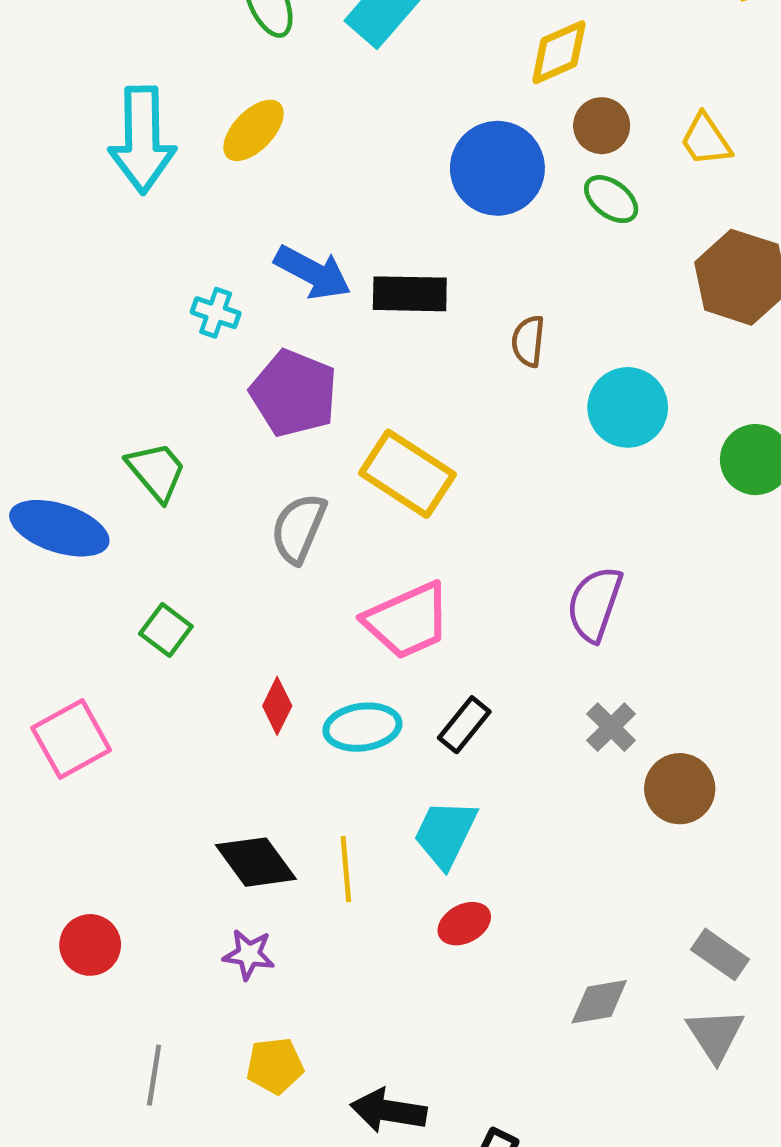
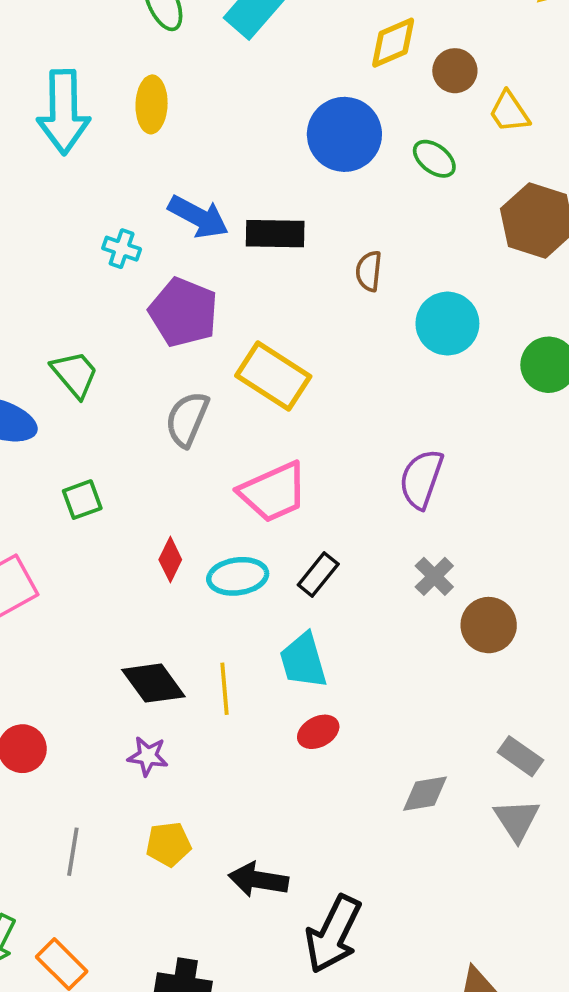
brown circle: (602, 126) -> (455, 71), moved
yellow ellipse: (254, 130) -> (152, 104), turned -42
green square: (166, 630) -> (82, 500), turned 33
cyan trapezoid: (445, 834) -> (303, 661), turned -42

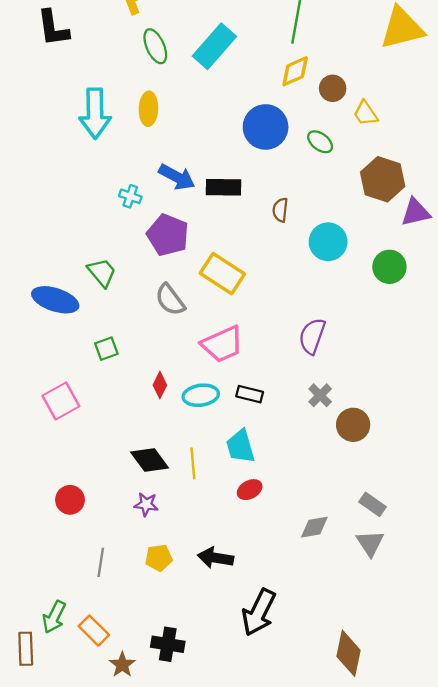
gray semicircle: (187, 419) -> (170, 300), turned -60
black rectangle: (318, 574) -> (250, 394), turned 65
black arrow: (258, 880) -> (216, 558), moved

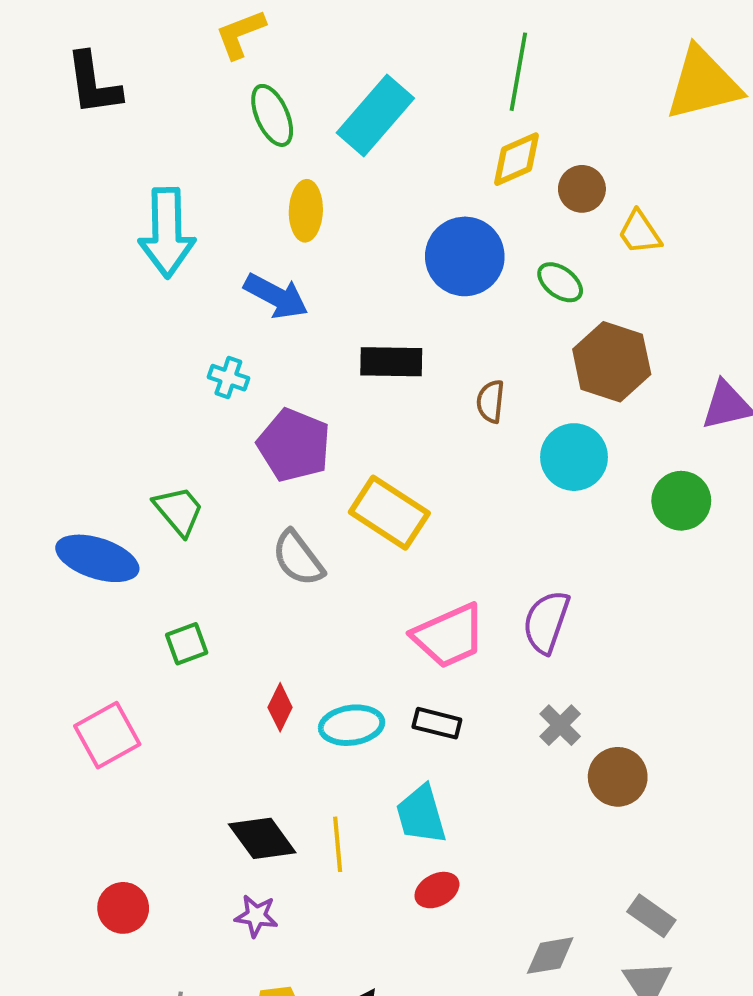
yellow ellipse: (148, 109) -> (306, 211), moved
blue arrow: (177, 177) -> (276, 296), moved
brown hexagon: (383, 179) -> (612, 362), moved
pink trapezoid: (222, 344) -> (449, 636), moved

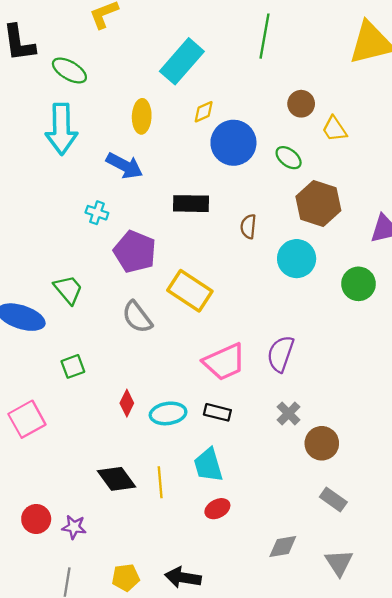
green ellipse: (272, 115) -> (69, 70), moved, turned -36
yellow diamond: (516, 159) -> (204, 112), moved, size x0.7
purple star: (256, 916) -> (74, 527), moved
gray rectangle: (651, 916) -> (333, 499), moved

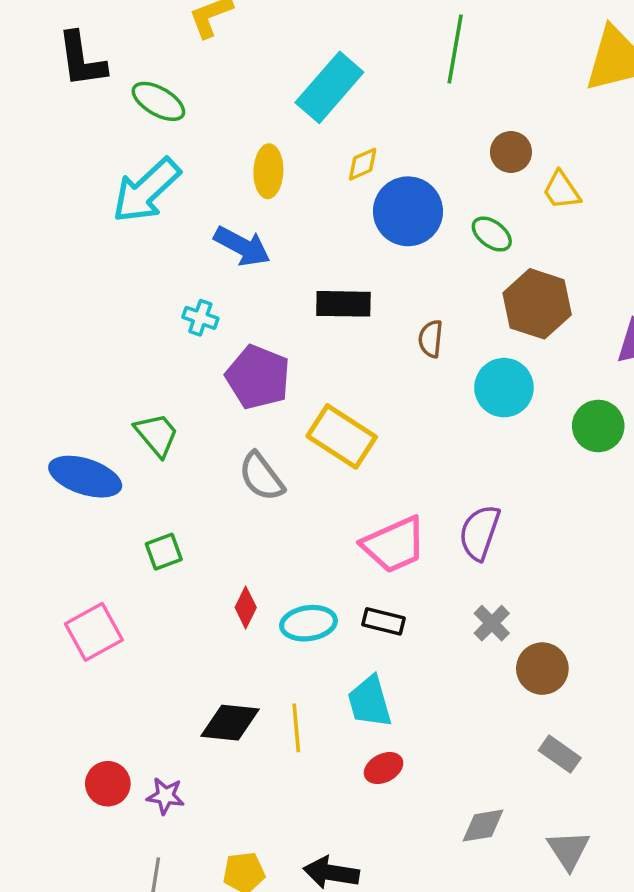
cyan arrow: (61, 129) -> (146, 190), turned 48
black diamond: (116, 479) -> (230, 723), turned -48

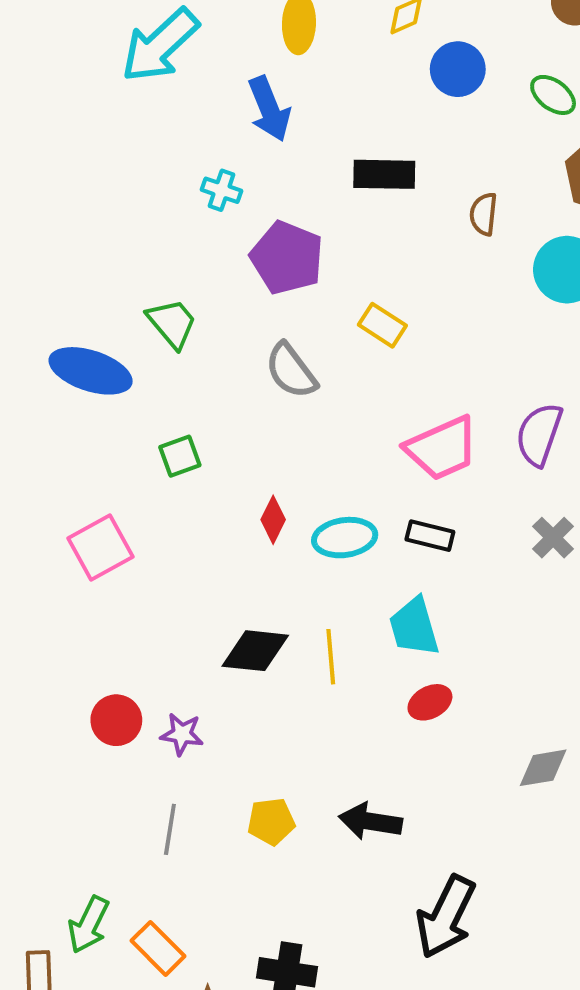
blue circle: (408, 211) -> (458, 69), size x0.7
blue arrow: (242, 246) -> (269, 109), turned 40
yellow rectangle: (342, 436) -> (382, 325), size x0.6

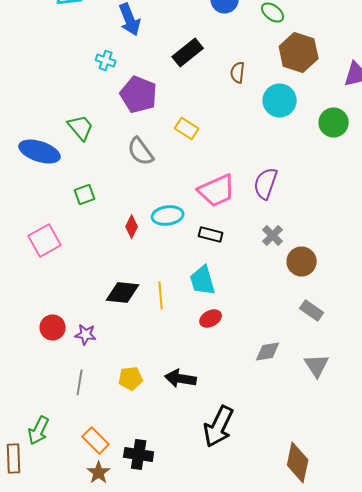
black rectangle: (384, 174) -> (188, 52), turned -40
cyan ellipse: (345, 538) -> (168, 216), moved
orange rectangle: (158, 948) -> (96, 440), moved

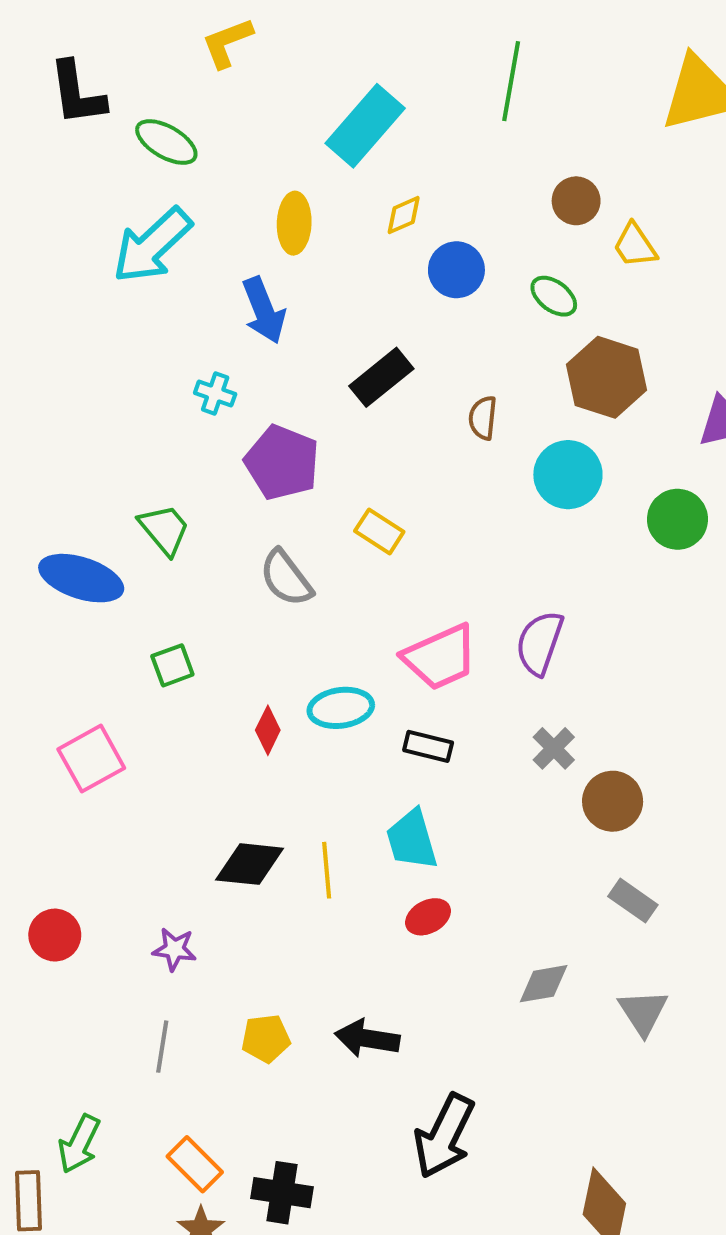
red circle: (53, 328) -> (55, 935), moved

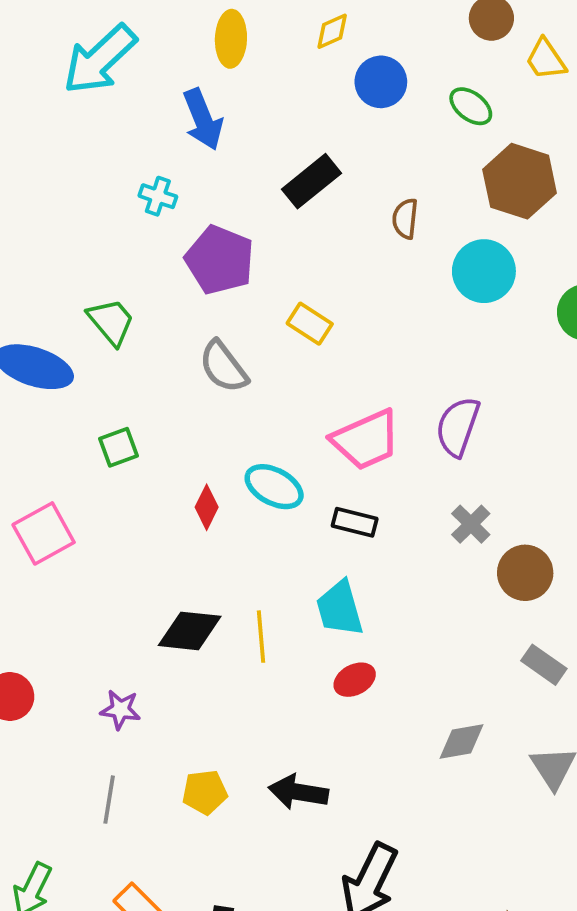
cyan ellipse: (341, 708) -> (274, 487), turned 36

